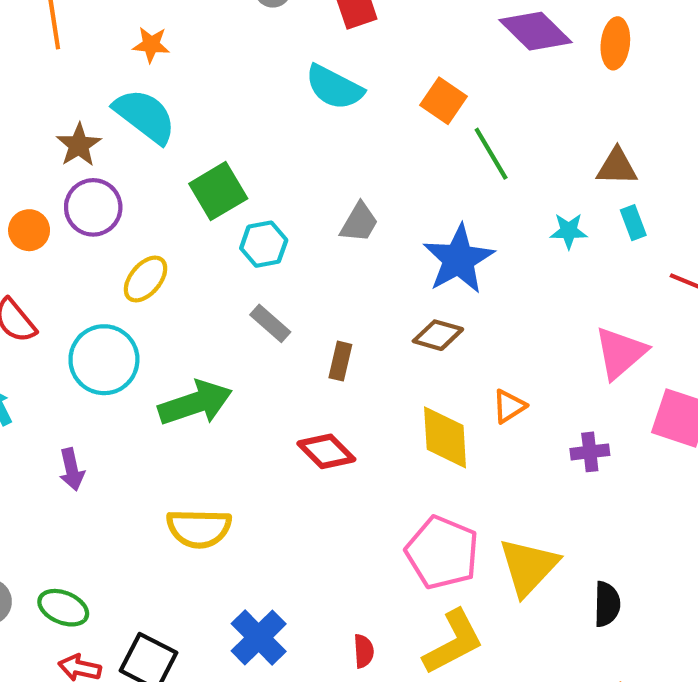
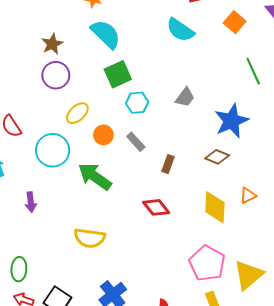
orange square: (443, 101) -> (235, 22), moved
cyan semicircle: (145, 116) -> (106, 34), moved
orange circle: (29, 230) -> (103, 135), moved
green arrow: (195, 403) -> (95, 176), turned -132
green ellipse: (63, 608) -> (19, 269), turned 65

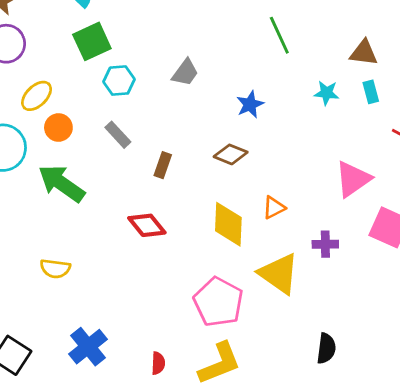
blue star: (231, 121) -> (250, 104), size x0.6
orange circle: (103, 135) -> (58, 127), moved
yellow semicircle: (90, 238) -> (55, 269), size x0.7
yellow triangle: (248, 275) -> (279, 274), moved, turned -44

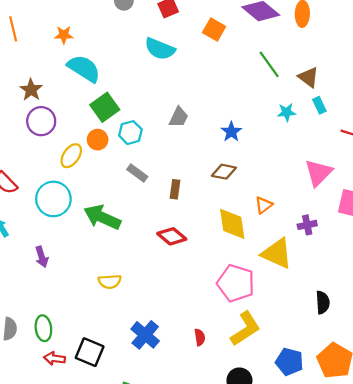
green line: (279, 35) -> (269, 64), moved
brown triangle: (364, 53) -> (309, 77), turned 40
orange circle: (58, 127) -> (98, 140), moved

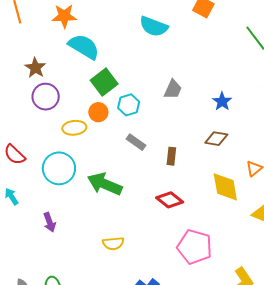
orange star: (64, 35) -> (64, 16), size x1.4
yellow ellipse: (71, 156) -> (74, 128), turned 50
pink pentagon: (236, 283) -> (195, 247), moved

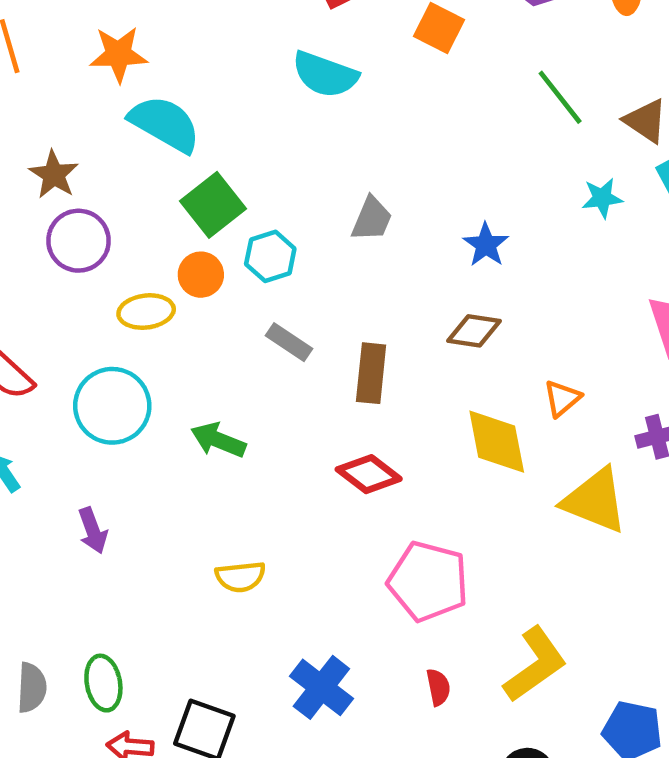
brown rectangle: (171, 156) -> (371, 373), size x1.4
green arrow: (105, 184) -> (218, 440), size x0.7

